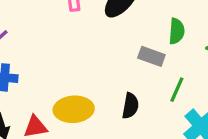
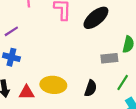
gray rectangle: (151, 56) -> (109, 58), turned -35

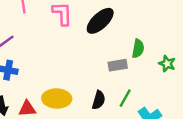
green line: (123, 82) -> (125, 98), moved

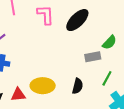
green semicircle: (138, 49) -> (109, 42), turned 35
green line: (125, 98) -> (107, 78), moved

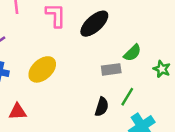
yellow ellipse: (43, 86) -> (42, 69), moved, turned -45
black semicircle: (78, 86) -> (102, 107), moved

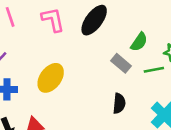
gray rectangle: (111, 69) -> (121, 63), turned 60
green line: (127, 97) -> (154, 70), moved, turned 60

